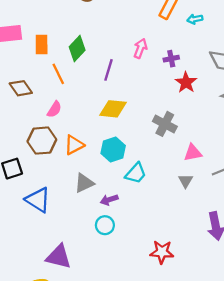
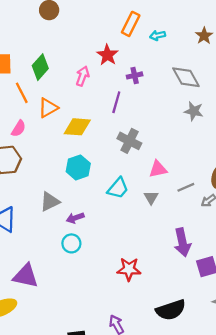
pink arrow: (140, 48) -> (83, 76), moved
purple line: (108, 70) -> (116, 102), moved
red star: (186, 82) -> (107, 55), moved
orange triangle: (74, 145) -> (48, 108), moved
cyan trapezoid: (136, 173) -> (118, 188), moved

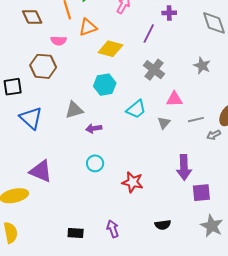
gray star: (194, 111) -> (202, 66), moved
pink semicircle: (19, 128) -> (59, 41), turned 49
cyan circle: (71, 243) -> (95, 163), moved
black semicircle: (171, 310) -> (163, 225), size x0.6

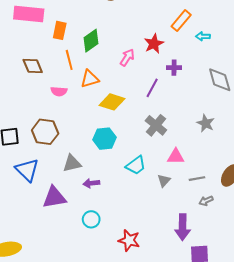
brown hexagon: (43, 66) -> (45, 132), moved
gray arrow: (214, 135) -> (206, 201), moved
purple triangle: (41, 171) -> (54, 197), moved, turned -35

